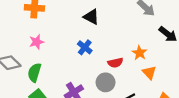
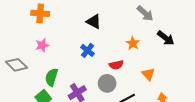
orange star: (139, 53) -> (133, 43), moved
green semicircle: (34, 73) -> (51, 77), moved

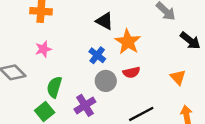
orange star: (133, 43) -> (128, 42), moved, size x1.5
orange triangle: (148, 74) -> (178, 77), moved
gray circle: (107, 83) -> (106, 81), moved

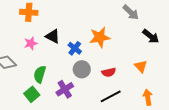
black triangle: (105, 21) -> (53, 36), moved
orange star: (128, 42) -> (100, 37), turned 30
red semicircle: (131, 72) -> (109, 72), moved

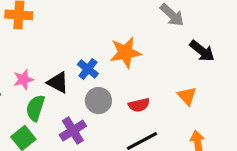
black triangle: (53, 36) -> (58, 82), moved
pink star: (31, 43) -> (23, 79), moved

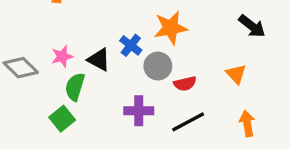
gray circle: (98, 101) -> (158, 66), moved
purple cross: (73, 131) -> (139, 111), moved, turned 32

